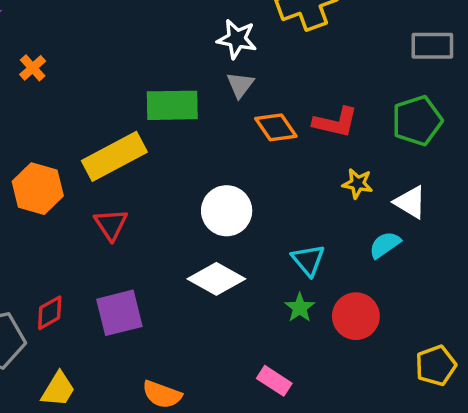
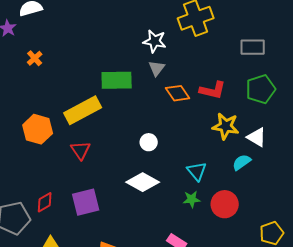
gray rectangle: (432, 46) -> (253, 47), moved
yellow star: (358, 184) -> (226, 126), size x1.5
white circle: (227, 211) -> (149, 142), size x0.6
green star: (300, 308) -> (192, 199), turned 30

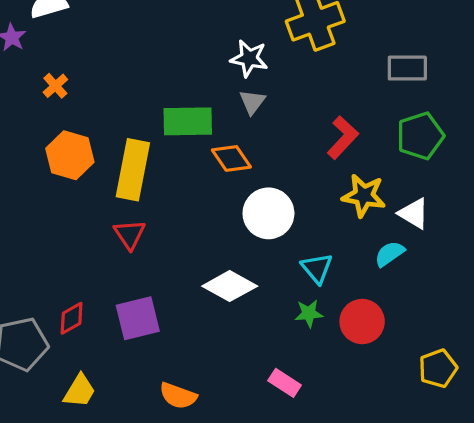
red L-shape: (213, 90) -> (343, 137), turned -60
orange diamond: (178, 93) -> (231, 158), moved
yellow rectangle: (83, 110) -> (133, 170), turned -51
orange hexagon: (38, 129) -> (70, 155), moved
white circle: (149, 142) -> (268, 213), moved, size x1.8

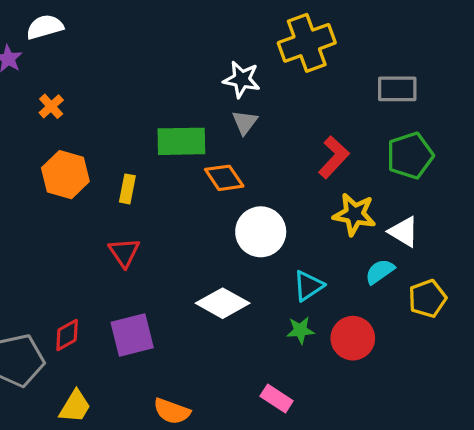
yellow rectangle: (133, 170) -> (127, 189), size x0.5
cyan triangle: (317, 268) -> (308, 286), turned 36
yellow pentagon: (438, 368) -> (427, 298), moved

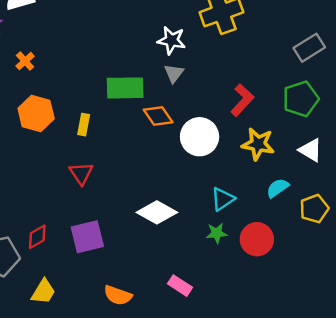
gray rectangle: (397, 89) -> (309, 48), moved, turned -32
white circle: (261, 232) -> (200, 137), moved
white triangle: (404, 232) -> (311, 150), moved
pink rectangle: (277, 399) -> (180, 286), moved

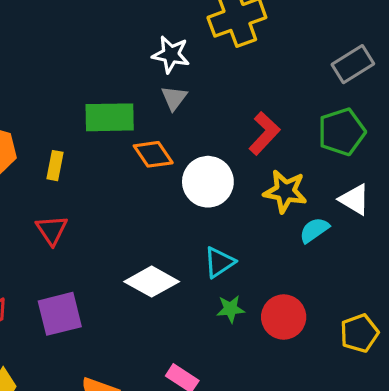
cyan semicircle: (278, 188) -> (314, 230), moved
cyan triangle: (223, 199) -> (219, 262), moved
yellow pentagon: (314, 209) -> (359, 333), moved

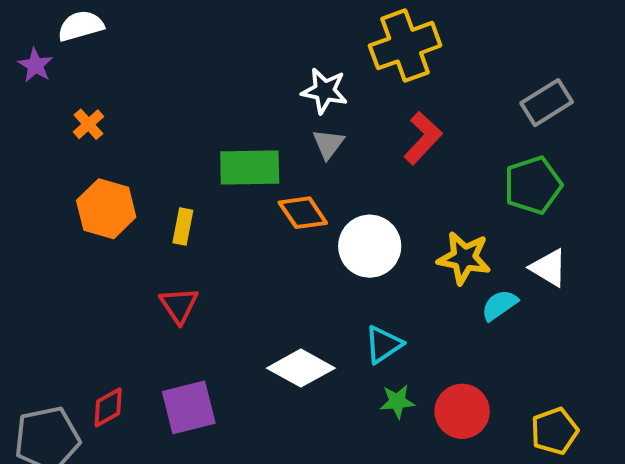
red L-shape: (264, 133) -> (423, 138), moved

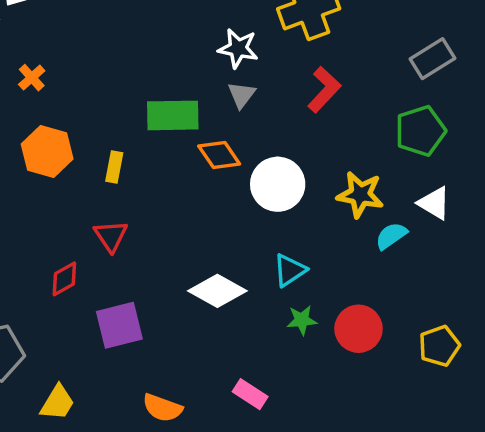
red diamond: (108, 407) -> (64, 279), moved

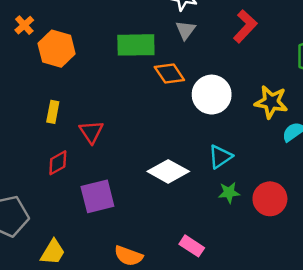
orange cross: (32, 78) -> (24, 25), moved
orange hexagon: (47, 152) -> (57, 49), moved
yellow rectangle: (114, 167) -> (53, 112), moved

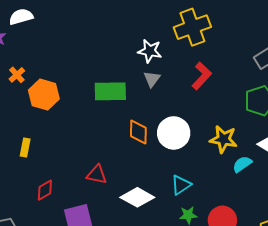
orange diamond: (169, 73) -> (138, 132), moved, turned 35
yellow rectangle: (53, 112) -> (25, 148), moved
red triangle: (91, 132) -> (97, 175), moved, turned -45

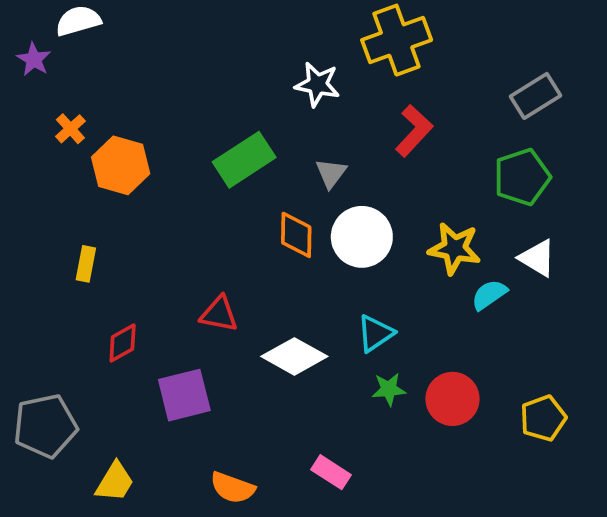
gray triangle: (152, 79) -> (331, 173), moved
green rectangle: (110, 91) -> (244, 160), turned -32

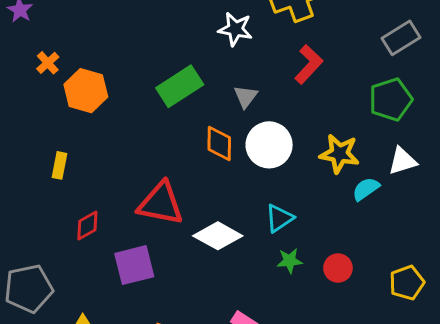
white triangle: (537, 258) -> (402, 161), turned -48
red triangle: (219, 314) -> (161, 204), size x1.6
red circle: (452, 399) -> (338, 268), size x0.7

